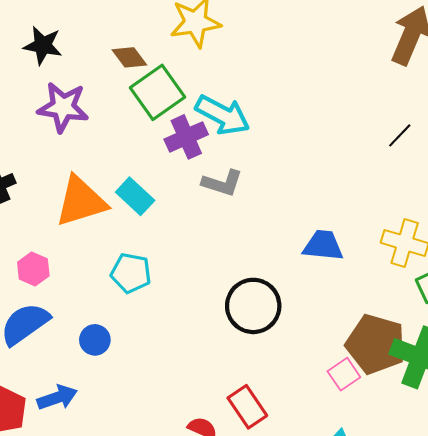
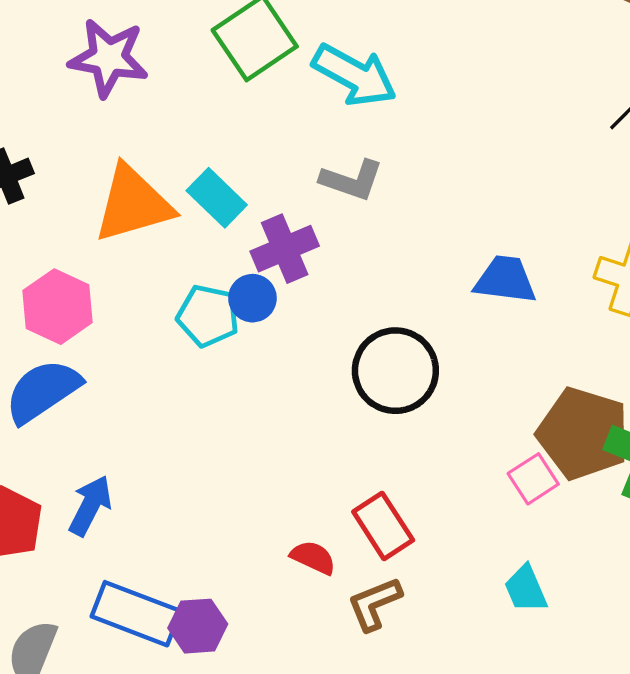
purple cross: (186, 137) -> (285, 249), moved
pink hexagon: (33, 269) -> (57, 307), size x1.4
blue circle: (95, 340) -> (252, 298), moved
blue arrow: (57, 397) -> (90, 506), turned -45

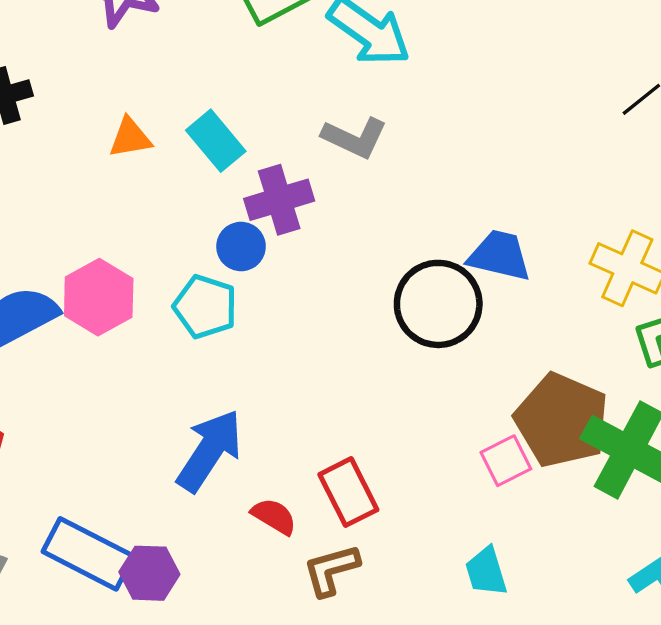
orange triangle: (133, 204) -> (130, 138), size x0.5
pink hexagon: (57, 307) -> (99, 297), moved
cyan pentagon: (208, 316) -> (205, 307), moved
black circle: (395, 371) -> (438, 304), moved
blue arrow: (90, 506) -> (210, 451), moved, size x1.4

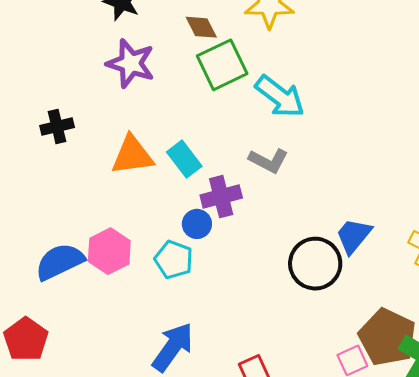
orange triangle: (130, 138) -> (132, 155), size x1.6
blue trapezoid: (499, 256) -> (354, 236), turned -66

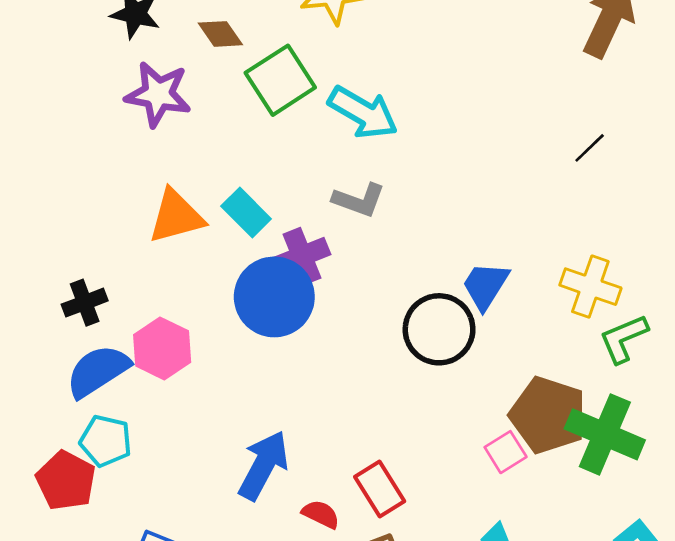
brown diamond: (201, 27) -> (220, 34), moved
black cross: (57, 126) -> (85, 303), moved
blue circle: (197, 224) -> (274, 297), size x2.0
cyan pentagon: (174, 260) -> (106, 441), moved

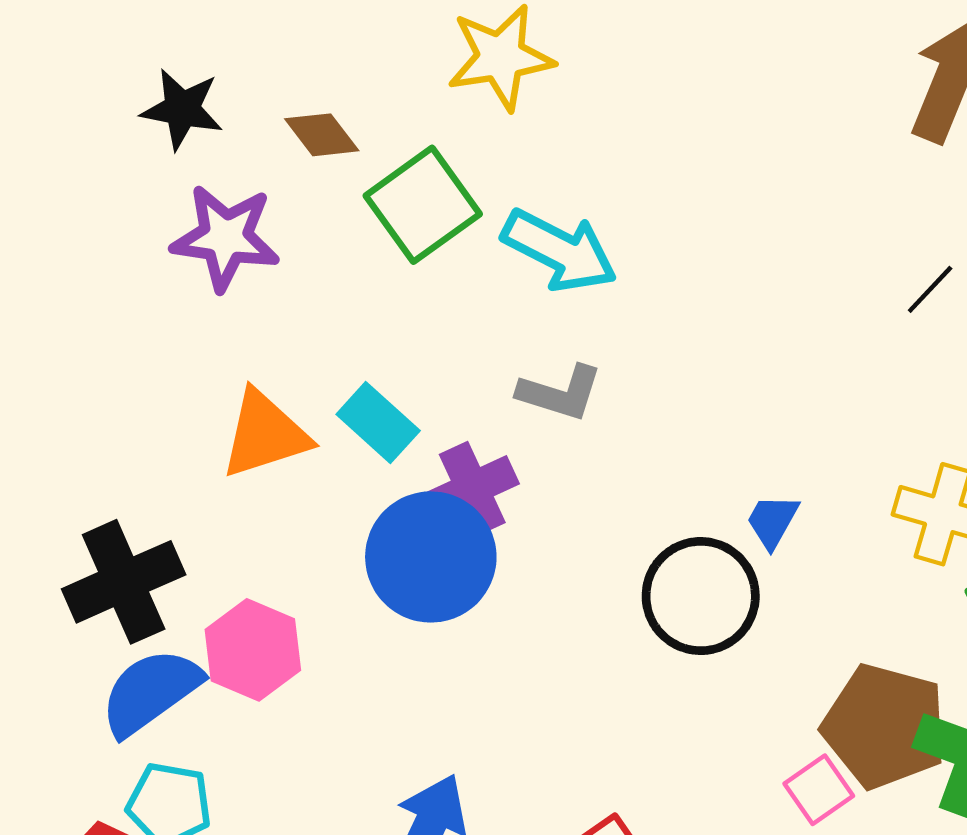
blue trapezoid: (485, 286) -> (772, 521), size x0.7
black cross: (85, 303) -> (124, 582), size x1.6

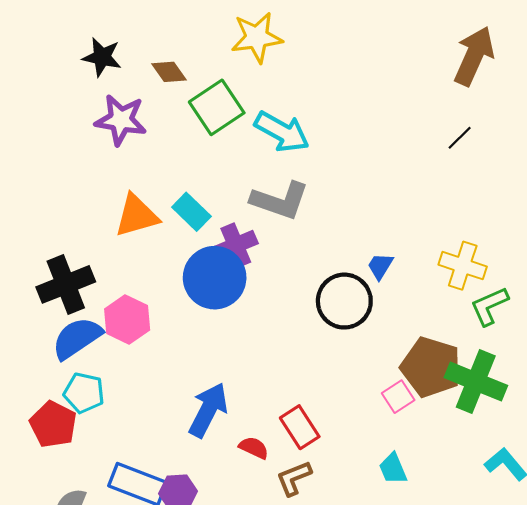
black line: (930, 289) -> (460, 138), moved
gray L-shape: (560, 393) -> (280, 201), size x1.4

